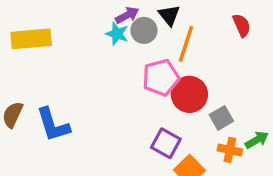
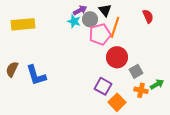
pink pentagon: (161, 78) -> (100, 34), moved

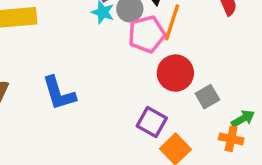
blue L-shape: (36, 75) -> (59, 93), moved
orange cross: (141, 90) -> (231, 139), moved

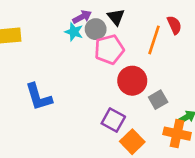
orange line: (172, 22) -> (154, 40), moved
orange cross: (231, 139) -> (177, 134), size x1.4

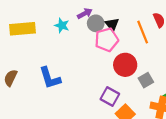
black triangle: (116, 17) -> (112, 24), moved
cyan star: (74, 32) -> (62, 25), moved
orange line: (154, 40) -> (143, 32), turned -40

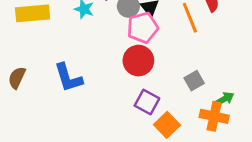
red circle: (125, 65) -> (138, 61), moved

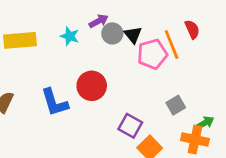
pink pentagon: (143, 28) -> (152, 54), moved
red circle: (138, 61) -> (92, 86), moved

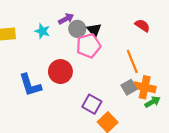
red semicircle: (192, 29) -> (142, 25), turned -32
orange line: (172, 44) -> (132, 61), moved
pink pentagon: (152, 54) -> (88, 46), moved
orange cross: (195, 140) -> (145, 87), moved

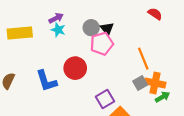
purple arrow: (66, 19) -> (56, 18), moved
red semicircle: (142, 25) -> (155, 14), moved
purple square: (92, 104) -> (105, 99), turned 30

